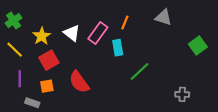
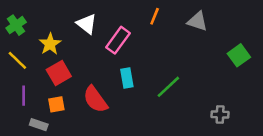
orange line: (125, 23) -> (155, 16), moved
white triangle: (72, 33) -> (87, 24), moved
cyan rectangle: (118, 48) -> (127, 78), moved

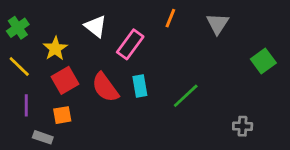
gray triangle: (197, 21) -> (218, 24), turned 45
red semicircle: (95, 99) -> (105, 87), moved

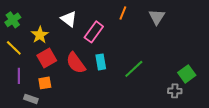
green square: (263, 61) -> (187, 74), moved

